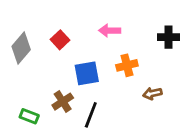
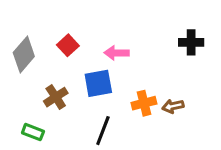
pink arrow: (110, 30) -> (117, 53), moved
orange cross: (127, 65) -> (144, 103), moved
brown cross: (63, 102) -> (56, 97), moved

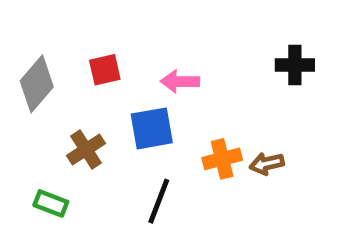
red square: (68, 45) -> (105, 70), turned 30

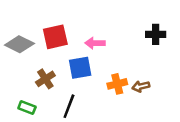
red square: (105, 70) -> (55, 37), size x1.5
gray diamond: (37, 84) -> (19, 44), turned 76
black line: (159, 201) -> (69, 106), moved

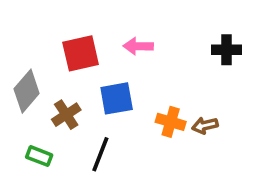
pink arrow: (95, 43) -> (138, 46), moved
gray diamond: (19, 44) -> (27, 91), moved, turned -76
orange cross: (117, 84) -> (171, 122), turned 30

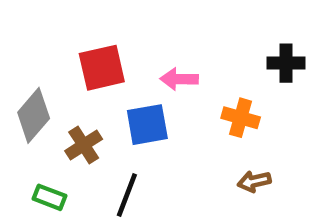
pink arrow: (138, 46) -> (179, 79), moved
orange cross: (171, 122) -> (241, 118), moved
brown arrow: (205, 125) -> (254, 181), moved

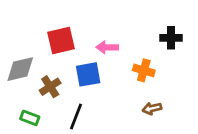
gray diamond: (34, 115) -> (20, 69), turned 36

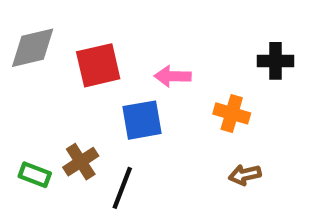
gray diamond: (20, 69) -> (33, 48), moved
brown cross: (50, 87) -> (81, 162), moved
green rectangle: (30, 118) -> (35, 175), moved

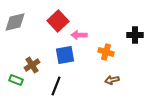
black cross: (275, 61) -> (135, 35), moved
red square: (98, 65) -> (58, 21), moved, turned -30
brown cross: (81, 162) -> (32, 65), moved

